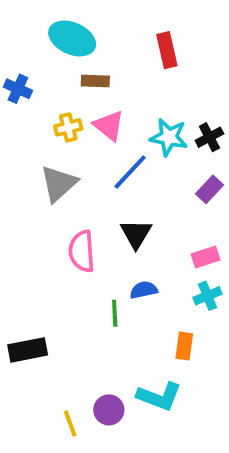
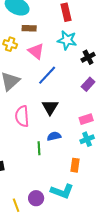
yellow cross: (68, 127) -> (10, 44), moved, turned 32
cyan star: (169, 137) -> (67, 40), moved

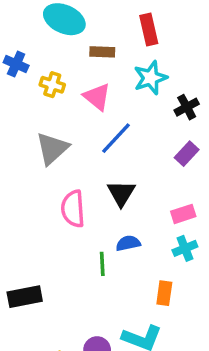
brown rectangle: (29, 28) -> (102, 52), moved
cyan star: (67, 40) -> (150, 78), turned -30

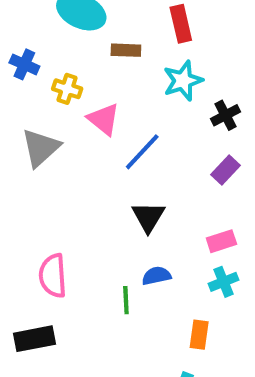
pink triangle: (97, 97) -> (104, 119), moved
gray triangle: (52, 148) -> (41, 148), moved
pink semicircle: (73, 209) -> (53, 276), moved

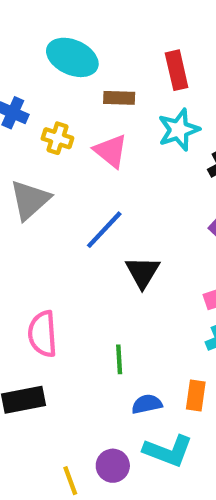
pink triangle: (104, 119) -> (111, 151), moved
blue line: (142, 152) -> (104, 230), moved
blue semicircle: (156, 276) -> (147, 404), moved

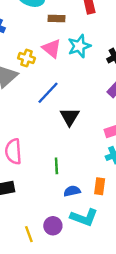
cyan star: (179, 130) -> (79, 46), moved
yellow cross: (57, 138) -> (27, 58), moved

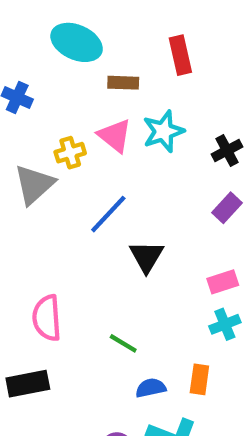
yellow cross: (27, 58) -> (70, 153), turned -35
green line: (56, 166) -> (123, 343), turned -56

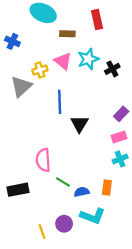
black cross: (227, 151) -> (112, 69), moved
purple rectangle: (227, 208) -> (121, 114), moved
blue line: (108, 214) -> (60, 102), turned -45
pink semicircle: (47, 318) -> (43, 160), moved
green line: (123, 343) -> (63, 182), moved

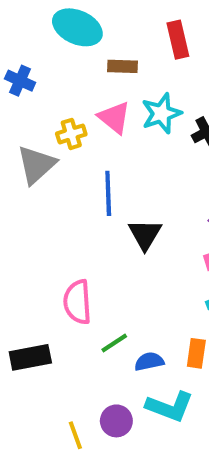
green line: (63, 182) -> (114, 343), turned -64

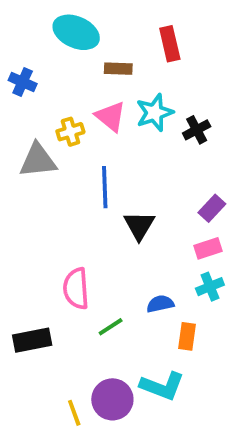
gray triangle: (36, 165) -> (38, 160), turned 36
blue semicircle: (149, 361) -> (160, 304), moved
purple circle: (116, 421) -> (112, 399), size x1.4

